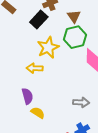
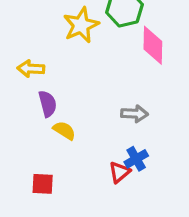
yellow arrow: (35, 68) -> (31, 69), moved

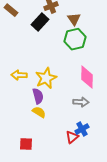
yellow star: (81, 25) -> (46, 78), moved
pink diamond: (153, 45) -> (87, 77), moved
purple semicircle: (48, 104) -> (38, 96), moved

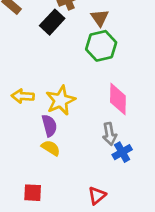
gray arrow: (81, 102) -> (110, 134), turned 77
blue cross: (82, 129) -> (122, 152), moved
red triangle: (72, 137) -> (97, 195), moved

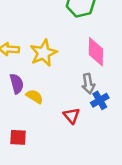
purple semicircle: (49, 126) -> (17, 84), moved
red triangle: (97, 195) -> (72, 116), moved, turned -30

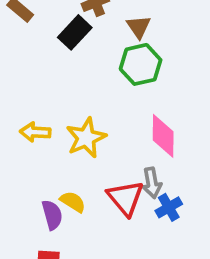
purple semicircle: (17, 84) -> (52, 215), moved
red triangle: (72, 116) -> (125, 198), moved, size x1.5

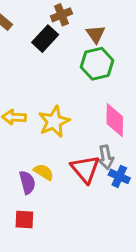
blue cross: (169, 207) -> (119, 176), turned -36

